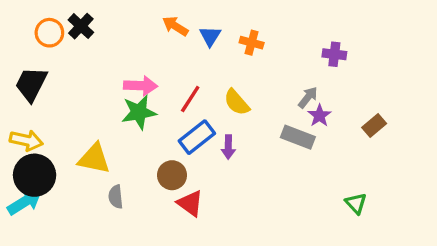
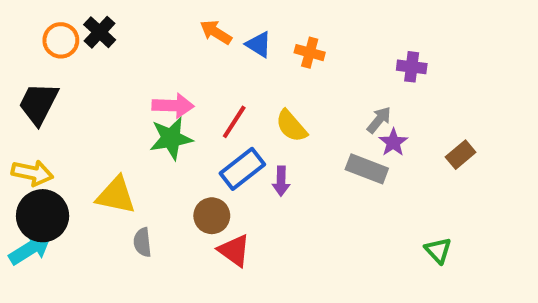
blue triangle: (210, 36) -> (259, 44), turned -30

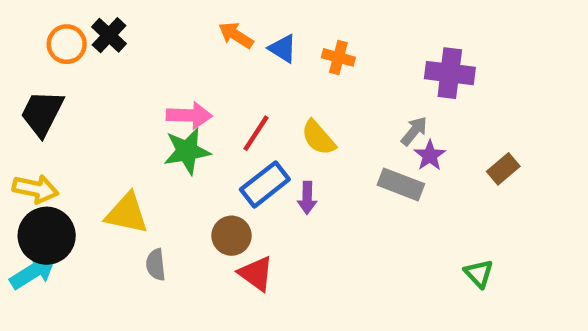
purple cross: (412, 67) -> (450, 73), size x1.5

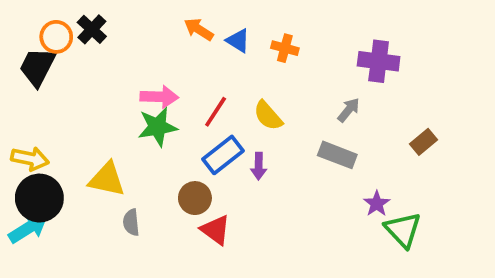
black trapezoid: (42, 113) -> (37, 67), moved
purple star: (430, 155) -> (377, 204), moved
green triangle: (479, 274) -> (403, 230), size x1.5

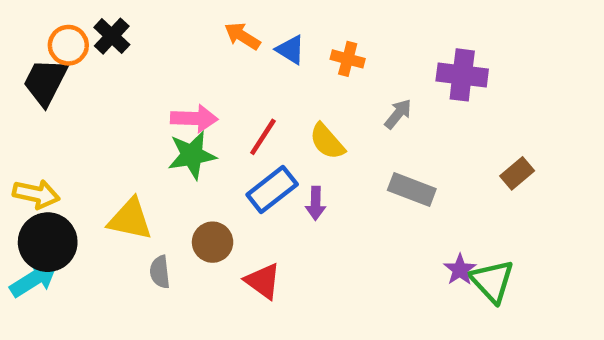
gray arrow: (349, 110) -> (398, 114), moved
brown circle: (195, 198) -> (213, 242), moved
purple star: (377, 204) -> (460, 270), moved

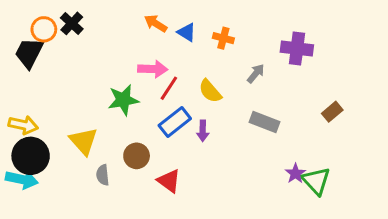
pink arrow: (194, 118) -> (153, 69), moved
yellow triangle: (130, 219) -> (84, 141), turned 36
cyan arrow: (34, 279) -> (22, 179), turned 44

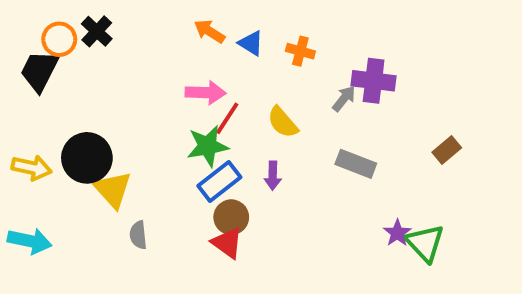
purple cross: (297, 48) -> (374, 81), moved
green star: (123, 100) -> (208, 146), moved
blue rectangle: (175, 122) -> (219, 182), moved
black circle: (31, 156) -> (87, 158), moved
brown circle: (137, 156) -> (231, 217), moved

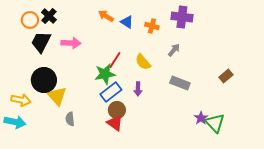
black trapezoid: (39, 71) -> (41, 42), moved
purple cross: (374, 81) -> (182, 17), moved
pink arrow: (206, 93) -> (71, 43), moved
yellow arrow: (32, 168) -> (21, 100), moved

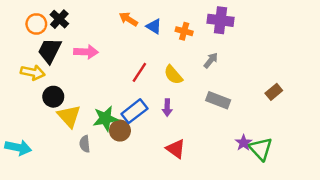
green star: (105, 74) -> (105, 118), moved
black circle: (44, 80) -> (53, 97), size x0.7
yellow arrow: (21, 100) -> (33, 72), moved
brown circle: (117, 110) -> (120, 131), moved
red triangle: (115, 123) -> (176, 149), moved

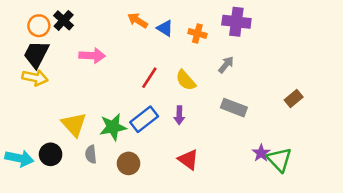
black trapezoid: (50, 51) -> (36, 54), moved
black circle: (53, 97) -> (51, 154), moved
brown circle: (120, 131) -> (129, 163), moved

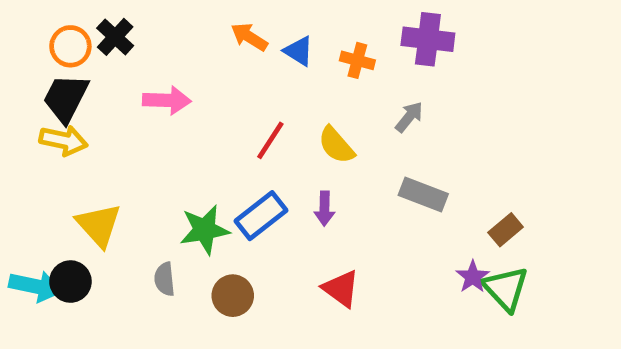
brown rectangle: (294, 98) -> (506, 230), moved
yellow triangle: (74, 124) -> (99, 225), moved
black circle: (51, 154) -> (70, 282), moved

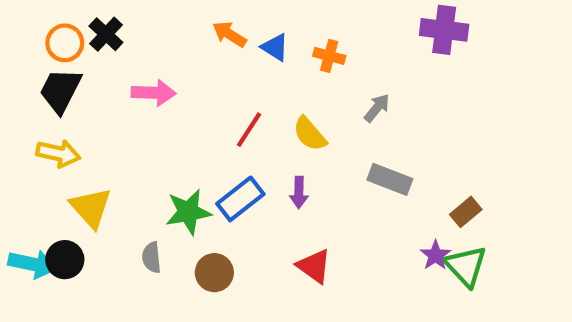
purple cross: (428, 39) -> (444, 30), moved
yellow arrow: (63, 140) -> (58, 153), moved

